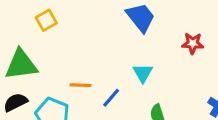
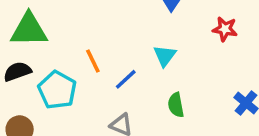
orange line: (80, 85) -> (93, 61), turned 55

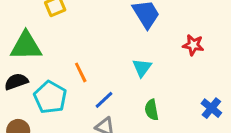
blue line: (126, 79) -> (104, 100), moved

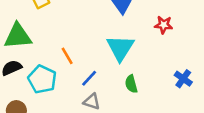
cyan triangle: (142, 68) -> (120, 48), size x1.6

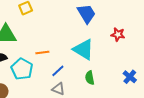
cyan triangle: (120, 48) -> (83, 50), turned -35
orange line: (67, 56) -> (42, 52), turned -72

